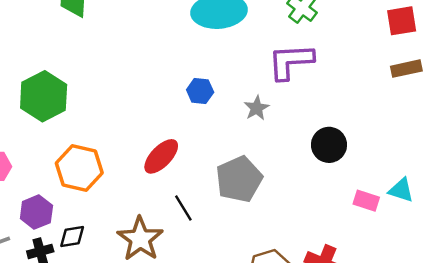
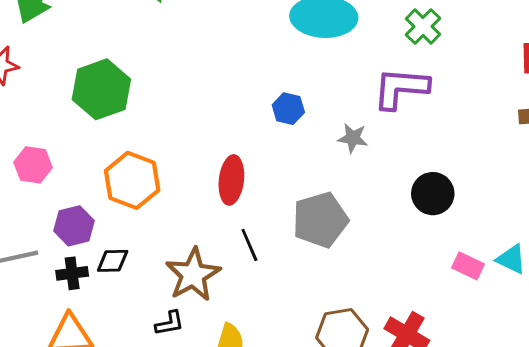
gray star: (257, 108) -> (353, 138), turned 30
red ellipse: (161, 156) -> (231, 180), turned -45

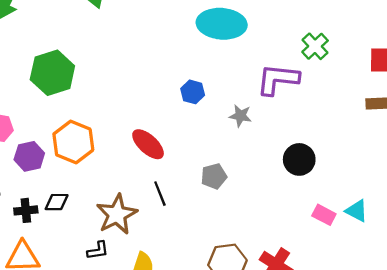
green cross: (423, 27) -> (315, 46), moved
red ellipse: (231, 180) -> (148, 144), turned -56
gray pentagon: (320, 220) -> (214, 176), size x0.6
purple hexagon: (74, 226) -> (29, 156), moved

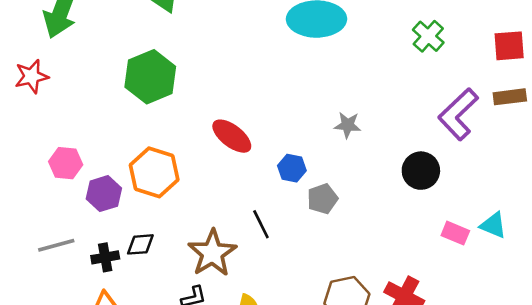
green hexagon: (52, 73) -> (150, 77), moved
purple L-shape: (278, 79) -> (458, 114), moved, turned -45
blue hexagon: (193, 92) -> (292, 168), moved
red ellipse: (148, 144) -> (232, 136), moved

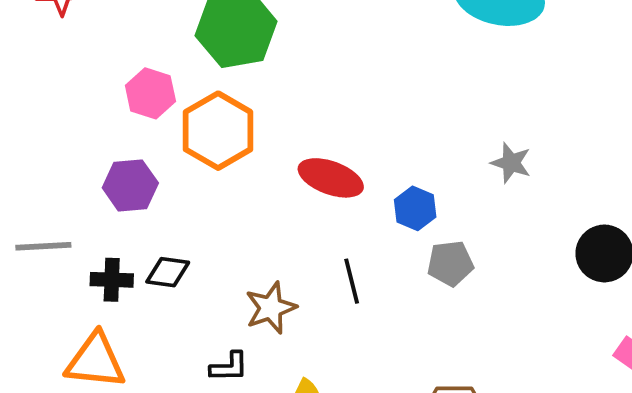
red ellipse: (232, 136) -> (331, 178), moved, turned -30
pink hexagon: (66, 163) -> (150, 93), moved
orange hexagon: (154, 172) -> (218, 131), moved
brown star: (212, 253) -> (271, 308), size x0.7

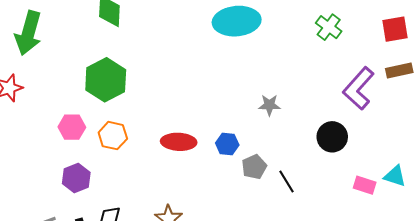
orange hexagon: (218, 131) -> (113, 136), size x0.7
black line: (352, 281) -> (287, 182), moved

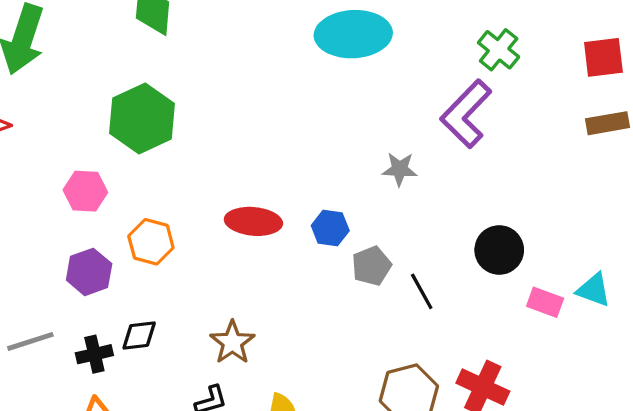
purple L-shape: (359, 88) -> (466, 114), moved
orange hexagon: (113, 136) -> (151, 242), moved
black circle: (332, 137) -> (499, 250), moved

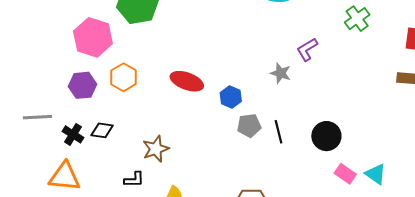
purple L-shape: (466, 114) -> (307, 49), moved, size x0.6
pink hexagon: (85, 191) -> (93, 37), size x1.5
black line: (422, 291) -> (278, 132), moved
black cross: (94, 354) -> (73, 134), turned 30

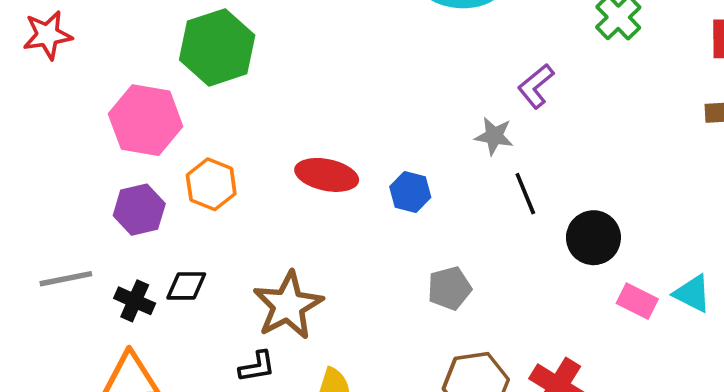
gray pentagon: (249, 126) -> (449, 288), moved
black line: (278, 132) -> (525, 194), moved
brown star: (156, 149) -> (288, 305), size x1.4

